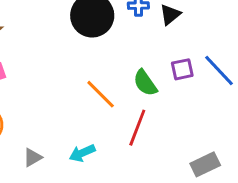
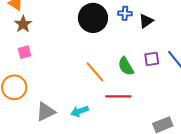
red line: (137, 128) -> (118, 96), turned 65
gray triangle: (33, 157) -> (46, 112), size x1.5

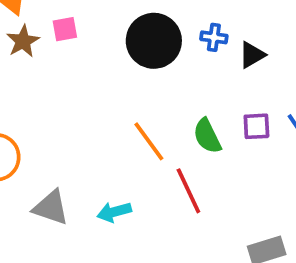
pink square: (25, 52) -> (65, 29), moved
red line: (118, 96) -> (188, 191), turned 60
gray triangle: (46, 112) -> (51, 208), turned 40

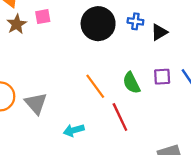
gray triangle: (51, 208) -> (36, 103), moved, turned 30

